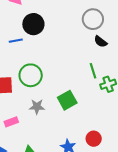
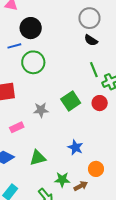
black semicircle: (101, 42) -> (91, 40), moved
green circle: (31, 75) -> (33, 62), moved
red circle: (94, 139) -> (100, 103), moved

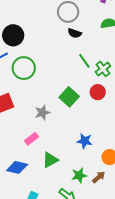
pink rectangle: (17, 127) -> (31, 139), moved

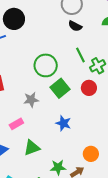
green circle: (24, 68) -> (46, 65), moved
blue star: (85, 141) -> (63, 123), moved

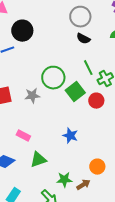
green square: (60, 88) -> (75, 92), moved
gray star: (31, 100) -> (32, 96), moved
pink rectangle: (16, 124) -> (23, 136), turned 56

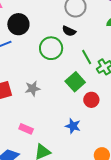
black semicircle: (83, 39) -> (69, 31), moved
green circle: (53, 78) -> (51, 48), moved
red circle: (96, 101) -> (91, 100), moved

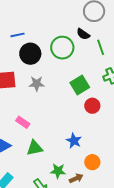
black circle: (18, 24) -> (30, 54), moved
green line: (87, 57) -> (101, 47), moved
blue star: (73, 126) -> (74, 141), moved

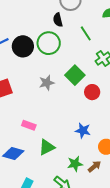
black semicircle: (83, 34) -> (58, 20), moved, turned 56
black circle: (30, 54) -> (23, 46), moved
gray star: (37, 84) -> (47, 83), moved

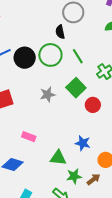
green line: (86, 33) -> (78, 56), moved
green triangle: (47, 147) -> (58, 158), moved, turned 30

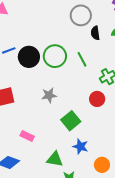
black semicircle: (60, 32) -> (95, 33), moved
green square: (76, 88) -> (71, 121), moved
red circle: (93, 105) -> (97, 99), moved

